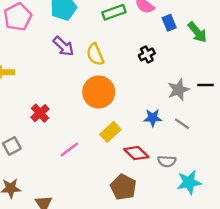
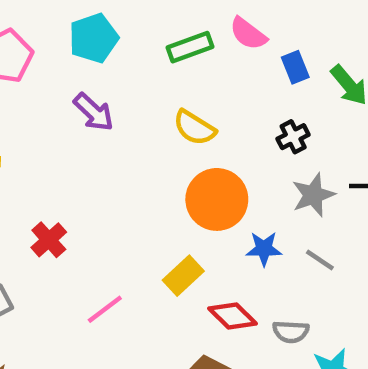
yellow semicircle: (95, 54) -> (194, 128), moved, turned -35
black cross: (147, 54) -> (293, 137), moved
orange circle: (99, 92) -> (217, 199), moved

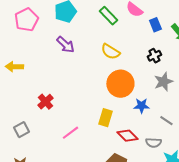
green rectangle: (190, 47) -> (108, 16), turned 66
gray line: (320, 260) -> (166, 121), moved
yellow rectangle: (183, 276) -> (105, 118), turned -30

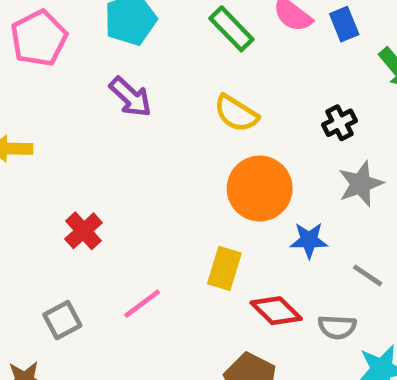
blue rectangle: (155, 25) -> (344, 24), moved
gray square: (21, 130) -> (62, 320), moved

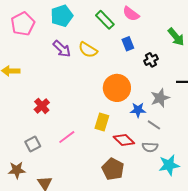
blue rectangle: (344, 24) -> (128, 44), moved
yellow semicircle: (236, 113) -> (88, 50), moved
gray star: (361, 184) -> (160, 98), moved
gray line: (368, 275) -> (154, 125), moved

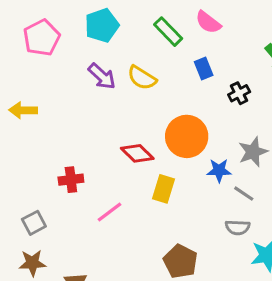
red cross: (42, 106) -> (71, 180), moved, turned 35
red diamond: (124, 140) -> (137, 153), moved
gray square: (33, 144) -> (34, 223), moved

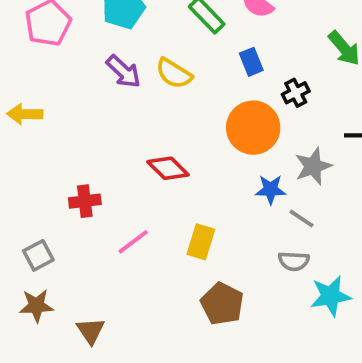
orange circle: (187, 136) -> (253, 128), moved
yellow rectangle: (164, 189) -> (201, 242), moved

